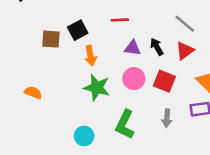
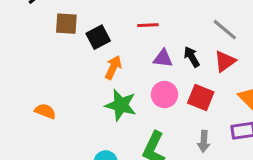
brown square: (51, 39) -> (66, 24), moved
orange arrow: (90, 56) -> (113, 67), turned -144

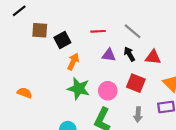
gray line: (225, 30) -> (133, 31), moved
red triangle: (225, 61) -> (153, 57), turned 42
pink circle: (164, 95) -> (108, 91), moved

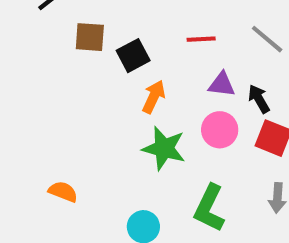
black arrow: (129, 54) -> (259, 99), moved
pink circle: (108, 91) -> (220, 130), moved
orange semicircle: (25, 93) -> (63, 192), moved

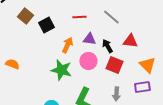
brown square: (90, 37) -> (25, 16), turned 35
orange arrow: (154, 97) -> (67, 45), moved
orange semicircle: (63, 192) -> (12, 64), moved

